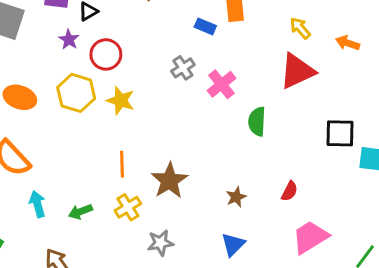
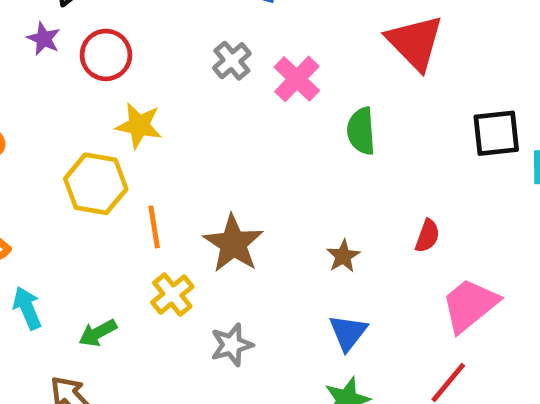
red triangle: (297, 71) -> (415, 42), turned -42
yellow hexagon: (76, 93) -> (96, 184), moved
green arrow: (80, 212) -> (98, 333), moved

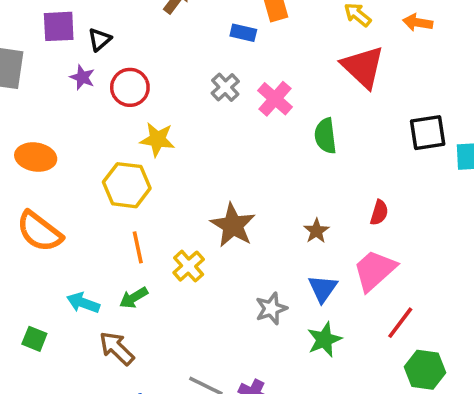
orange line: (154, 227) -> (138, 247), moved
pink trapezoid: (470, 305) -> (375, 270), moved
cyan arrow: (27, 308) -> (83, 303), moved, turned -44
gray star: (232, 345) -> (271, 309), moved

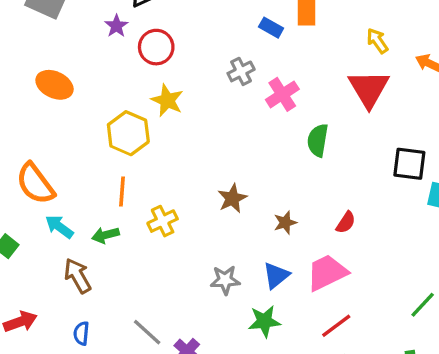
brown star: (233, 225) -> (232, 198), moved, size x0.7
orange semicircle: (40, 232) -> (35, 184), moved

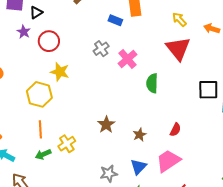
green arrow: (105, 235) -> (43, 154), moved

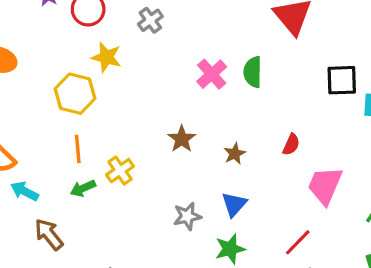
gray cross: (101, 49) -> (150, 20), moved
pink cross: (127, 59) -> (212, 74), moved
pink trapezoid: (168, 161) -> (325, 185), moved, turned -32

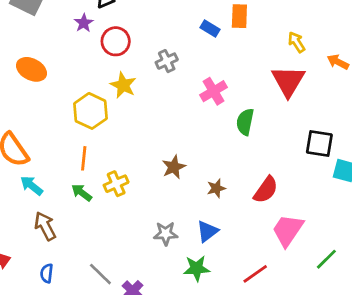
pink cross: (212, 74) -> (214, 91), moved
red semicircle: (291, 144) -> (266, 190), size x1.5
green arrow: (83, 188) -> (82, 193), turned 50

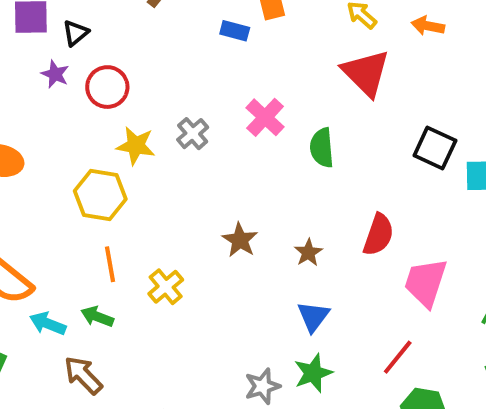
gray cross: (167, 61) -> (193, 134), moved
black square: (319, 144) -> (435, 148), turned 32
green arrow: (82, 193) -> (97, 317), moved
gray star: (166, 234) -> (262, 386), moved

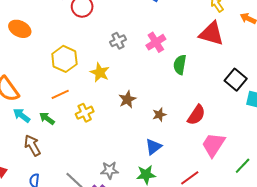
red triangle: (366, 73) -> (211, 34), turned -44
yellow star: (136, 146) -> (100, 72), moved
orange line: (110, 264) -> (60, 94), turned 60
gray star: (262, 386) -> (110, 170), moved

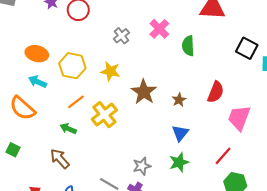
orange ellipse: (20, 29) -> (37, 54), moved
brown star: (127, 99) -> (144, 92), size x1.4
yellow cross: (85, 113) -> (104, 115), size x1.4
cyan arrow: (22, 115) -> (38, 82), moved

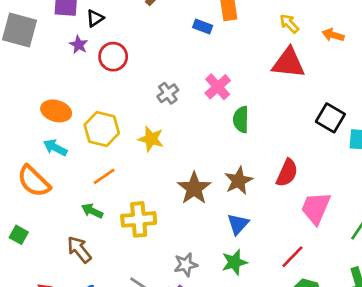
green semicircle: (188, 46) -> (241, 120), moved
brown star: (144, 92) -> (194, 188), moved
brown star: (179, 100) -> (239, 181), size x1.5
yellow cross: (104, 115) -> (139, 219), moved, turned 30

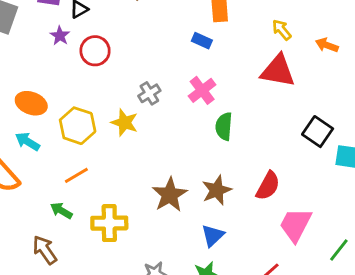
blue rectangle: (203, 26) -> (202, 41), moved
yellow star: (151, 139) -> (125, 123), moved

